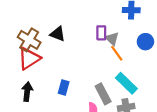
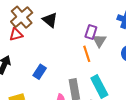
orange line: (117, 53) -> (87, 54), moved
red triangle: (29, 58) -> (16, 34), size x0.6

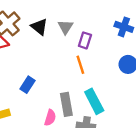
gray triangle: (99, 41) -> (65, 27), moved

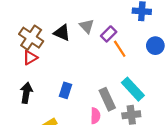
purple rectangle: (85, 40) -> (109, 34), turned 42
orange line: (80, 65) -> (120, 49), moved

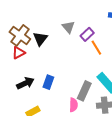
black triangle: (62, 33) -> (40, 39), moved, turned 42
black arrow: (26, 93) -> (25, 83), moved, turned 54
gray rectangle: (107, 99) -> (84, 91), turned 48

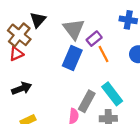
gray triangle: (68, 27) -> (74, 29), size x1.5
black triangle: (40, 39) -> (38, 20), moved
blue rectangle: (48, 82) -> (72, 58), moved, size x1.5

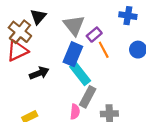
red triangle: (16, 54) -> (17, 51), size x1.5
black arrow: (22, 88) -> (39, 73), moved
cyan rectangle: (112, 94) -> (80, 74), moved

